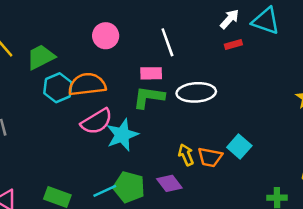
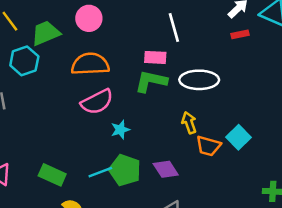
pink circle: (106, 36) -> (89, 18), moved
cyan hexagon: (58, 88) -> (24, 61), moved
cyan star: (122, 135) -> (120, 130), moved, size x0.6
yellow arrow: (186, 155) -> (189, 123), moved

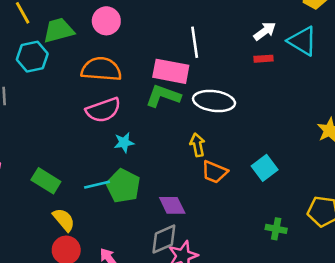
pink rectangle: (155, 57) -> (171, 71), size x1.5
cyan square: (239, 137) -> (265, 168), moved
purple diamond: (166, 169) -> (172, 205), moved

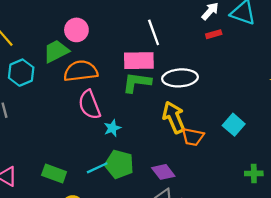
green trapezoid: (59, 30) -> (56, 51), moved
pink semicircle: (103, 110) -> (89, 105), turned 100
yellow arrow: (197, 145) -> (174, 117), size x1.6

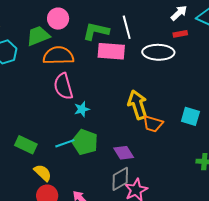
white ellipse: (180, 78) -> (158, 52), moved
green L-shape: (137, 82) -> (96, 31), moved
cyan square: (234, 125) -> (190, 116), turned -30

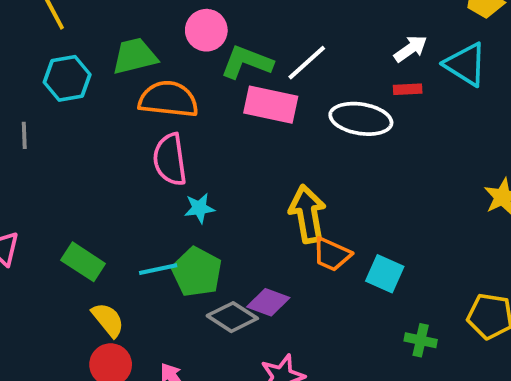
pink circle: (58, 19) -> (206, 30), moved
white line: (127, 27) -> (307, 63), turned 55
cyan square: (190, 116) -> (385, 274), moved
purple diamond: (124, 153) -> (268, 302), turned -45
gray diamond: (120, 179) -> (232, 317), moved, turned 55

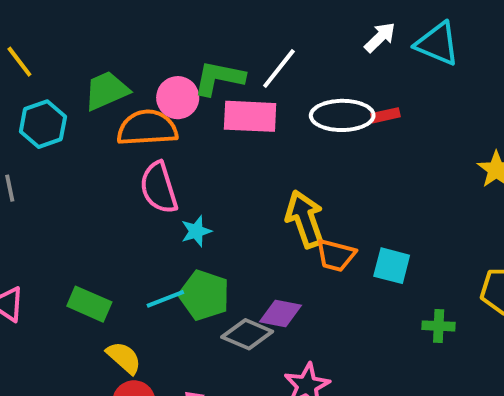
pink circle: (206, 30) -> (178, 98), moved
red rectangle: (408, 89) -> (385, 115), moved

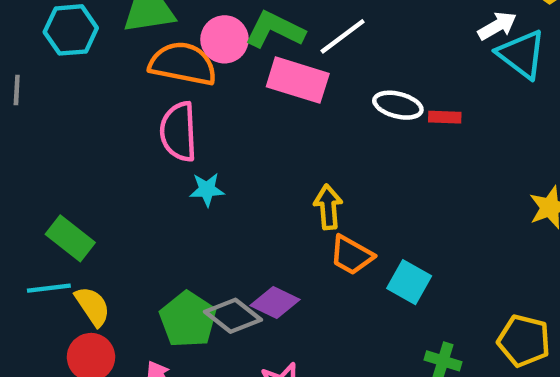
white arrow: (380, 37) -> (497, 26), moved
white ellipse: (342, 115) -> (398, 105), size x0.7
yellow arrow: (305, 219) -> (328, 207), size x0.7
green pentagon: (204, 295) -> (188, 320), moved
cyan line: (165, 299) -> (49, 288), moved

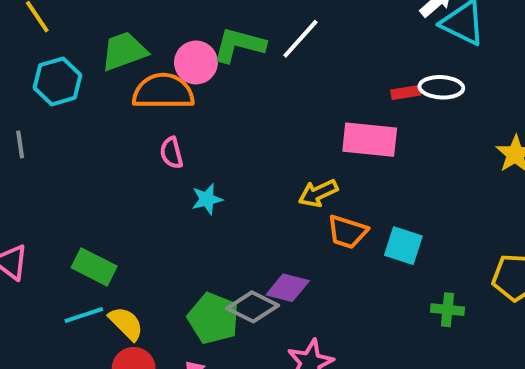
pink rectangle: (298, 80) -> (370, 140), moved
white ellipse: (398, 105) -> (441, 87), moved
pink semicircle: (178, 132) -> (171, 153), size x0.6
yellow arrow: (328, 207) -> (318, 193), turned -99

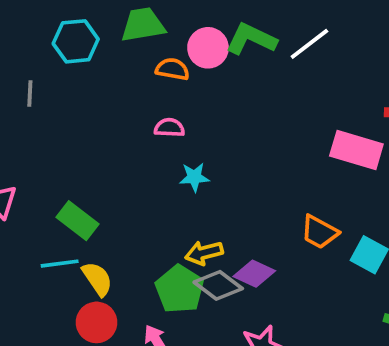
orange semicircle: (163, 92) -> (172, 69), size x0.6
pink semicircle: (171, 153) -> (169, 128), turned 96
yellow arrow: (318, 193) -> (204, 253), moved

